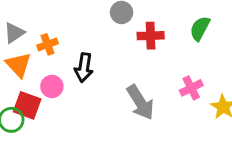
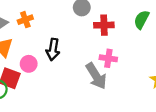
orange cross: (48, 44) -> (25, 20), moved
pink cross: (191, 88) -> (108, 58), moved, turned 35

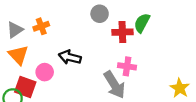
green semicircle: (142, 20) -> (142, 23), moved
black arrow: (53, 49) -> (70, 57), turned 95

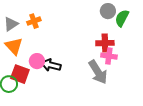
gray circle: (100, 14) -> (108, 11), moved
red cross: (122, 32) -> (105, 43), moved
black arrow: (70, 57) -> (51, 65), moved

